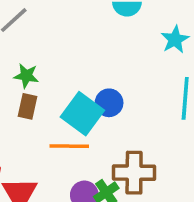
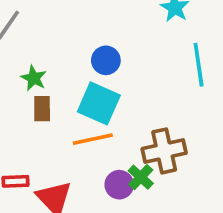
green star: (26, 76) -> (34, 78), turned 30
blue circle: (109, 103) -> (106, 60), moved

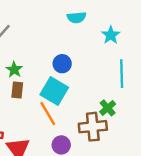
orange line: (93, 139) -> (48, 114), turned 65
green cross: (141, 177) -> (108, 108), moved

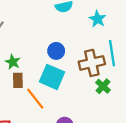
orange line: (48, 114) -> (35, 99), moved
brown cross: (93, 127) -> (92, 63), moved

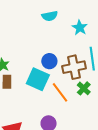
blue circle: (56, 51) -> (49, 61), moved
orange line: (35, 99) -> (60, 92), moved

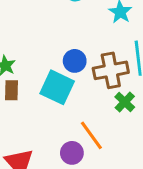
orange line: (60, 92) -> (91, 135), moved

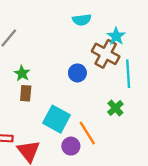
brown cross: (111, 70) -> (106, 54), moved, turned 36
cyan square: (57, 87) -> (57, 119), moved

